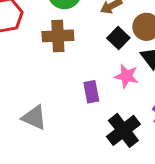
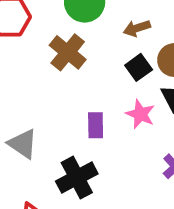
brown cross: (58, 36) -> (68, 52), turned 32
black cross: (123, 130) -> (77, 178), moved

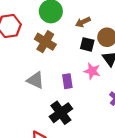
black square: (139, 67) -> (87, 44), turned -32
gray triangle: (23, 144) -> (36, 80), moved

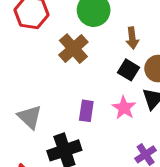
brown arrow: (83, 22) -> (132, 38), turned -88
gray triangle: (36, 80) -> (30, 117), moved

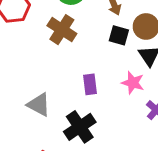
pink star: (124, 108) -> (133, 83), moved

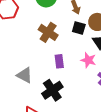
brown cross: (62, 30) -> (48, 32), moved

